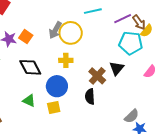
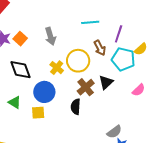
purple line: (123, 19) -> (119, 34), turned -54
brown arrow: (139, 22) -> (100, 48), moved
gray arrow: (55, 30) -> (50, 36), turned -54
yellow circle: (71, 33) -> (78, 61), moved
yellow cross: (66, 60) -> (57, 68), turned 32

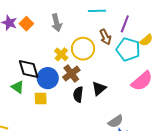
black diamond: (21, 70) -> (29, 69), moved
black triangle: (106, 82) -> (99, 89), moved
brown cross: (86, 87) -> (71, 74), moved
pink semicircle: (139, 90) -> (142, 81), size x1.6

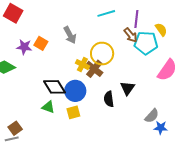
brown arrow: (105, 37) -> (131, 35), moved
yellow semicircle: (146, 40) -> (161, 30), turned -72
brown cross: (71, 74) -> (94, 69), moved

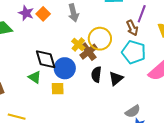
cyan pentagon: (146, 43) -> (134, 52), moved
black semicircle: (109, 99) -> (96, 74), moved

